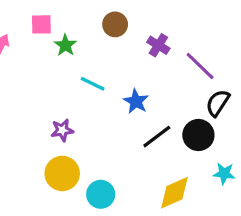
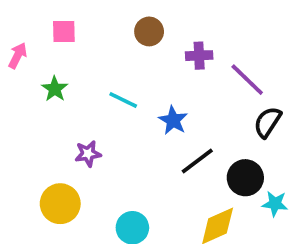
green star: (65, 45) -> (55, 89), moved
purple cross: (158, 45) -> (199, 56), turned -35
black circle: (198, 135) -> (245, 178), moved
yellow circle: (62, 173) -> (60, 204), moved

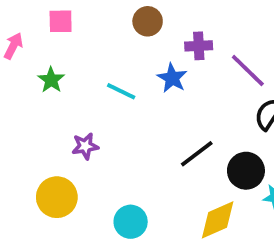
blue star: (173, 120) -> (172, 78), moved

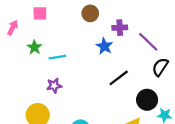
cyan line: (121, 91) -> (57, 57), moved, turned -35
black line: (197, 154) -> (119, 78), moved

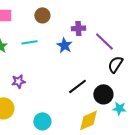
brown circle: (90, 13) -> (42, 15), moved
cyan line: (57, 57) -> (29, 42), moved
black line: (119, 78) -> (77, 86), moved

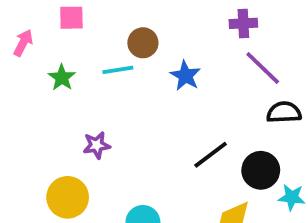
brown circle: (42, 15) -> (143, 43), moved
purple cross: (78, 28) -> (243, 23), moved
black semicircle: (115, 64) -> (284, 112), turned 54

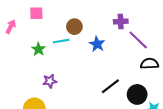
purple cross: (243, 23) -> (121, 21), moved
green star: (62, 78) -> (38, 49), moved

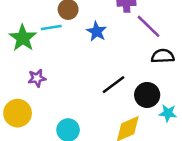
green star: (38, 49) -> (23, 38), size x1.5

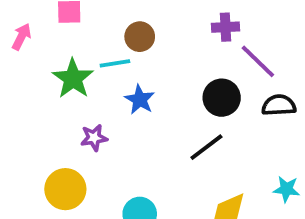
blue star: (97, 31) -> (140, 100), moved
black circle: (147, 95) -> (222, 98), moved

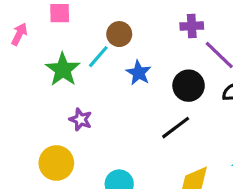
cyan line: (115, 63) -> (98, 57), turned -40
blue star: (140, 100) -> (139, 73), moved
purple star: (94, 138) -> (81, 119), turned 30

